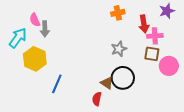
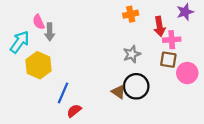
red semicircle: (97, 99) -> (74, 111), moved, turned 40

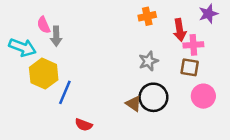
cyan arrow: (20, 42) -> (22, 47), turned 75
pink circle: (187, 73) -> (203, 96), moved
blue line: (63, 93) -> (65, 92), moved
red semicircle: (74, 111) -> (84, 125), turned -120

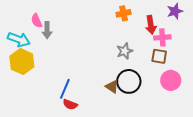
yellow hexagon: (44, 74) -> (22, 62), moved
blue line: (65, 92) -> (65, 89), moved

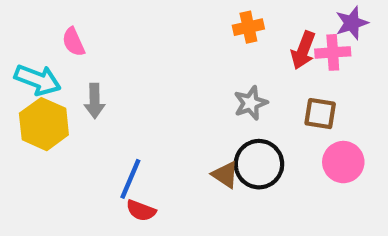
red arrow: (151, 25) -> (303, 50), turned 30
gray arrow: (47, 30) -> (95, 101), moved
pink cross: (162, 37) -> (333, 52), moved

